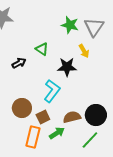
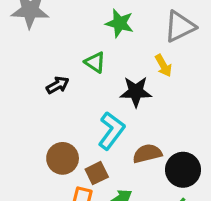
green star: (70, 25) -> (120, 23), moved
gray triangle: (94, 27) -> (180, 26), turned 30
brown semicircle: (72, 117) -> (147, 153), moved

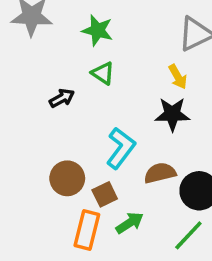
green star: (120, 23) -> (98, 30), moved
black star: (136, 92) -> (172, 114), moved

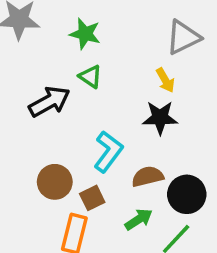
black arrow: (62, 98) -> (49, 102), size x1.6
green arrow: (130, 223) -> (139, 219), moved

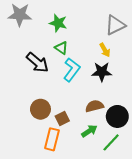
black arrow: (49, 102) -> (37, 62), turned 70
cyan L-shape: (108, 152) -> (72, 70), moved

